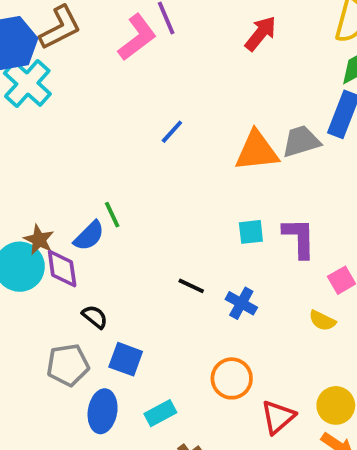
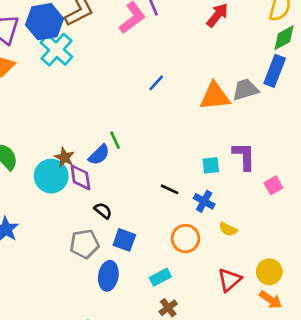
cyan square: (251, 232) -> (211, 165), moved
yellow semicircle: (322, 321) -> (228, 229), moved
orange circle: (232, 378) -> (185, 239), moved
cyan rectangle: (160, 413) -> (160, 277), moved

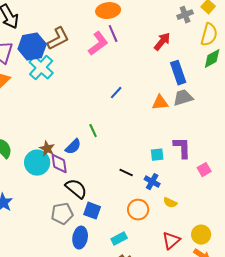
blue rectangle: (275, 71) -> (178, 73), moved, turned -40
orange triangle: (215, 96) -> (160, 103), size x0.7
green line: (115, 140) -> (93, 131), moved
black semicircle: (103, 211) -> (76, 189), size x1.6

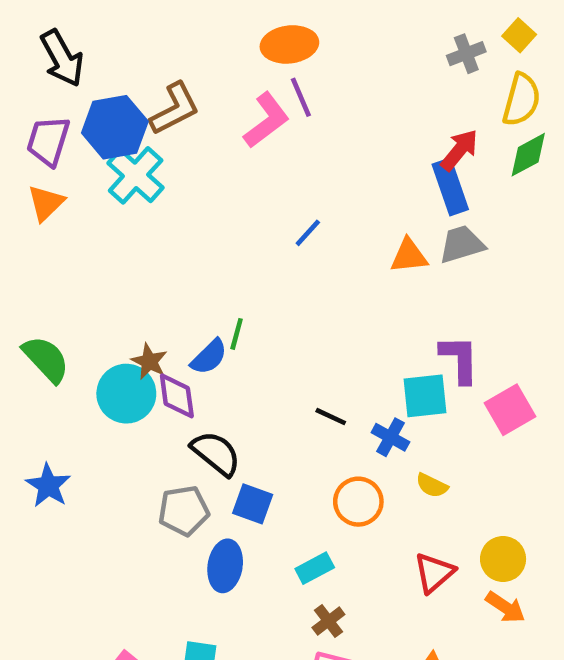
red arrow: (162, 42) -> (459, 150), moved
green line: (93, 131) -> (237, 334), moved, turned 40
cyan square: (157, 155) -> (425, 396), moved, size x1.5
pink square: (204, 170) -> (510, 410), size x1.5

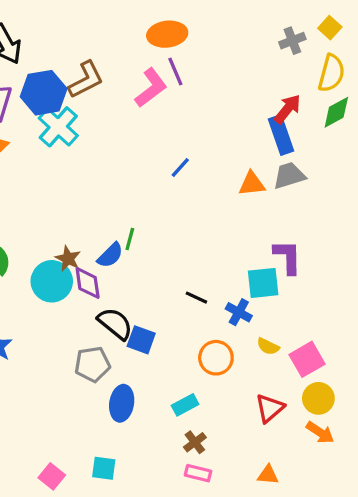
pink square: (510, 410) -> (307, 359), moved
blue square: (253, 504) -> (141, 340), moved

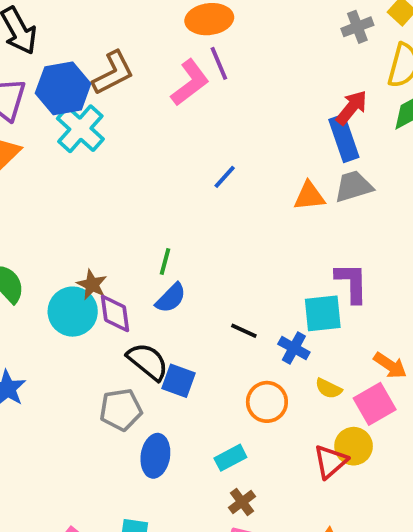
blue semicircle: (110, 255) -> (171, 298), moved
yellow circle: (318, 398) -> (354, 446), moved
orange arrow: (320, 433) -> (390, 365), moved

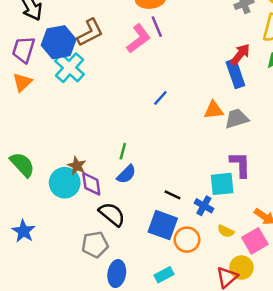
gray trapezoid: (354, 186) -> (237, 119), moved
blue square: (178, 381) -> (163, 225), moved, size x1.4

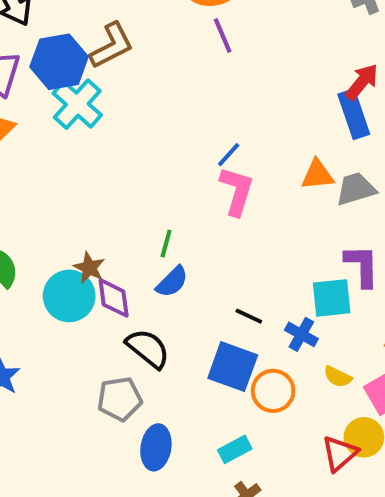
pink L-shape: (139, 39) -> (237, 191), moved, turned -36

